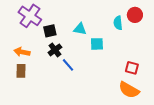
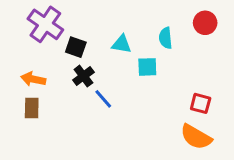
cyan semicircle: (118, 23) -> (166, 38), moved
black square: (50, 31) -> (76, 47), turned 32

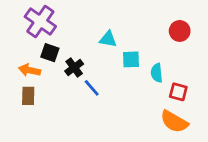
red circle: (205, 23) -> (180, 31), moved
cyan semicircle: (166, 38) -> (157, 73), moved
black square: (76, 47) -> (50, 53), moved

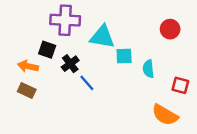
purple cross: (40, 22) -> (65, 20), moved, turned -32
cyan triangle: (108, 39) -> (102, 37), size x1.5
red square: (178, 92) -> (180, 85), moved
brown rectangle: (28, 96) -> (27, 91), turned -66

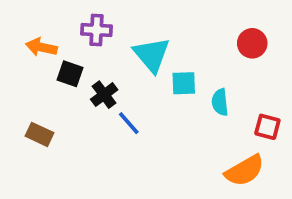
purple cross: (65, 20) -> (96, 30), size x0.7
cyan triangle: (102, 37) -> (152, 55), turned 40
orange arrow: (28, 66) -> (41, 47), moved
orange semicircle: (165, 115) -> (245, 171), turned -60

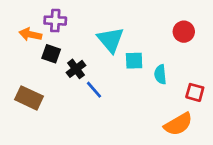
purple cross: (96, 30) -> (55, 21), moved
brown rectangle: (40, 134) -> (29, 98), size x1.4

